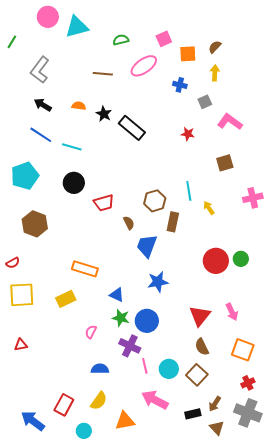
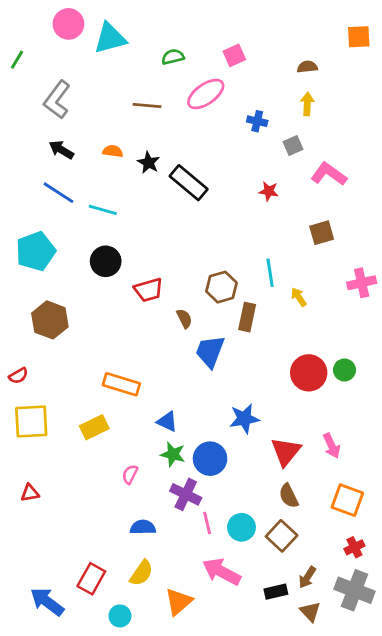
brown semicircle: (215, 47) -> (307, 67), turned 40
orange square: (188, 54) -> (359, 37), moved
blue star: (158, 282) -> (244, 419), moved
orange triangle: (125, 421) -> (179, 602), turned -30

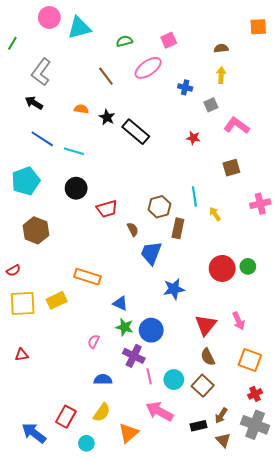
brown line: (147, 105) -> (106, 76), turned 48
black arrow: (61, 150) -> (34, 103), moved
blue star: (244, 419) -> (174, 289), moved
yellow rectangle: (94, 427) -> (57, 300), moved

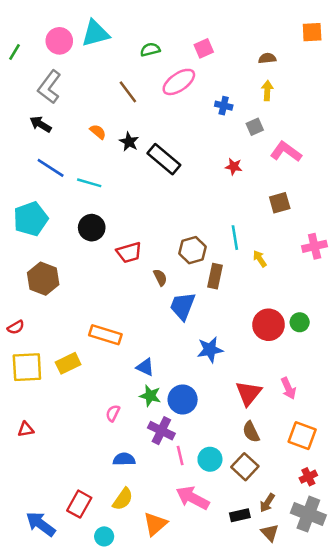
pink circle: (49, 17) -> (59, 41), moved
orange semicircle: (81, 109) -> (98, 132), turned 32

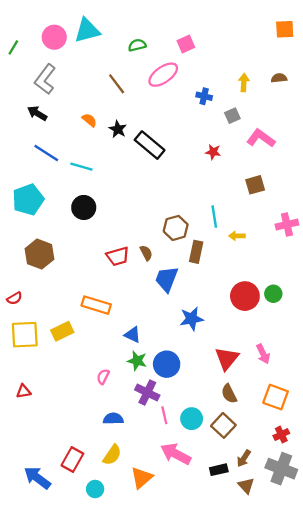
brown semicircle: (267, 58) -> (279, 78), moved
red trapezoid: (129, 253) -> (118, 256), moved
yellow arrow: (260, 259) -> (237, 236), turned -56

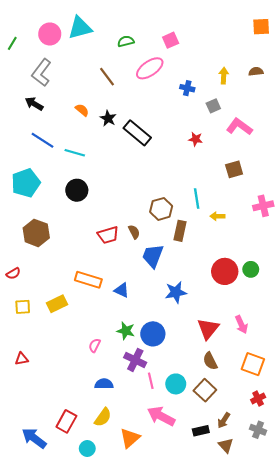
yellow square: (25, 335) -> (23, 307), size x0.6
blue triangle: (133, 335) -> (122, 290), moved
gray cross: (281, 469) -> (258, 430), size x0.6

